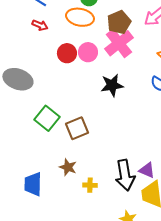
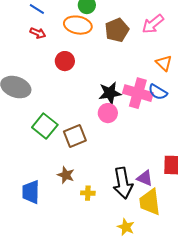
pink cross: (119, 43) -> (138, 93), moved, turned -36
pink circle: (88, 52) -> (108, 113), moved

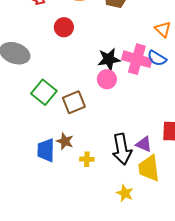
blue trapezoid: (31, 192) -> (46, 150), moved

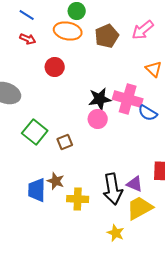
blue semicircle: (157, 58) -> (148, 113), moved
brown square: (74, 102) -> (65, 142), size x0.7
yellow cross: (87, 159) -> (78, 199), size x1.5
yellow trapezoid: (149, 168) -> (140, 208), turned 68

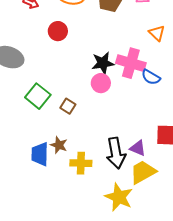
brown square: (65, 142) -> (68, 106), turned -35
yellow star: (116, 233) -> (119, 197), size x1.6

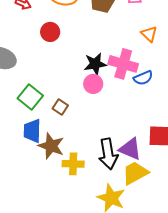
blue semicircle: (151, 77) -> (143, 78), turned -54
brown star: (59, 145) -> (51, 146), size x1.5
purple triangle: (138, 148) -> (130, 149), size x1.4
blue trapezoid: (40, 154) -> (32, 131), moved

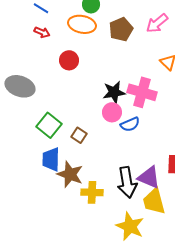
blue semicircle: (143, 78) -> (130, 124), moved
yellow trapezoid: (135, 173) -> (154, 201), turned -76

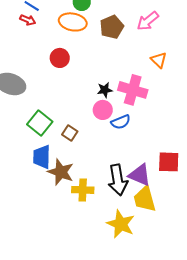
red arrow: (42, 32) -> (28, 20), moved
black star: (114, 92) -> (105, 90), size x0.7

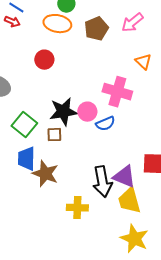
black star: (105, 90) -> (63, 112), moved, size x1.8
brown square: (70, 133) -> (54, 135), turned -35
yellow cross: (83, 190) -> (77, 208), moved
yellow star: (121, 224) -> (134, 239), moved

